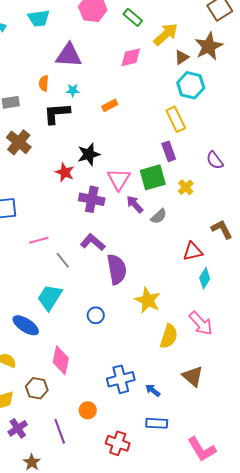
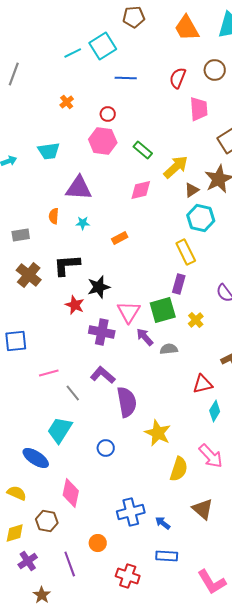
black L-shape: (57, 113) -> (67, 265), moved
purple rectangle: (169, 151) -> (179, 284), turned 36
gray semicircle: (159, 216) -> (169, 349), turned -144

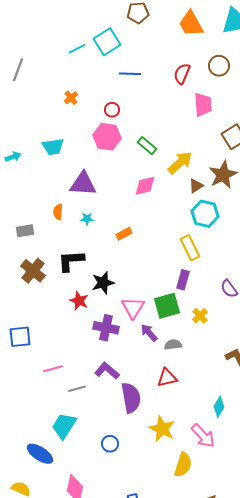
red triangle: (203, 384) -> (167, 378), moved
gray line: (73, 393) -> (77, 389), turned -66
pink arrow: (211, 456) -> (203, 436), moved

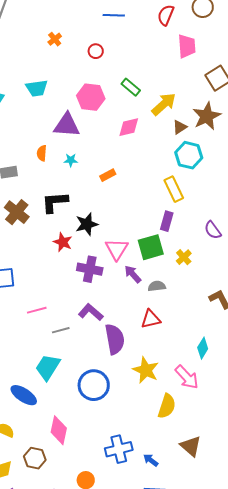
pink hexagon: (107, 137) -> (91, 97), moved
blue circle: (110, 444) -> (94, 385), size x1.8

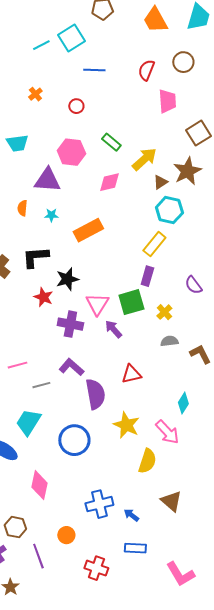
orange rectangle: (108, 175) -> (88, 230), size x1.8
yellow rectangle: (174, 189) -> (154, 244), turned 65
gray semicircle: (157, 286) -> (169, 341), moved
brown hexagon: (35, 458) -> (15, 527), moved

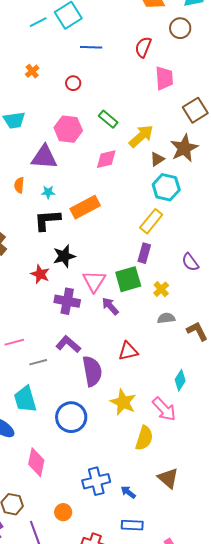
brown circle: (183, 62) -> (180, 28), moved
black L-shape: (35, 257) -> (47, 220), moved
cyan trapezoid: (28, 422) -> (25, 399), turned -48

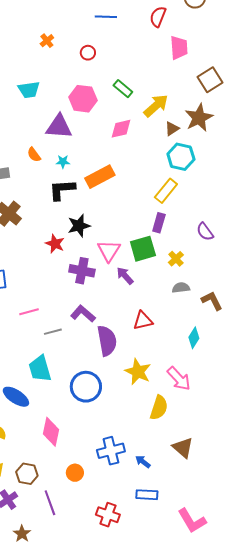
orange semicircle: (19, 185) -> (34, 155), turned -42
cyan diamond: (180, 380) -> (194, 338), moved
orange circle: (63, 512) -> (75, 473), moved

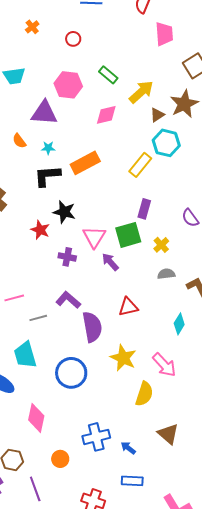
yellow rectangle: (166, 191) -> (140, 165), moved
black star: (79, 226) -> (64, 212), turned 30
purple cross: (82, 271) -> (67, 257), size x0.7

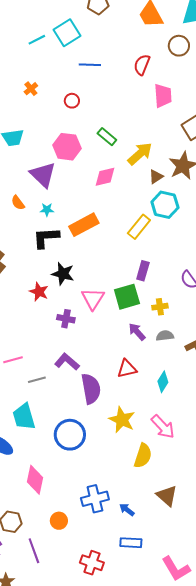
purple triangle: (44, 113) -> (43, 175), turned 40
yellow cross: (161, 245) -> (160, 307), turned 35
purple arrow: (110, 262) -> (137, 332), moved
cyan diamond: (179, 324) -> (163, 382), moved

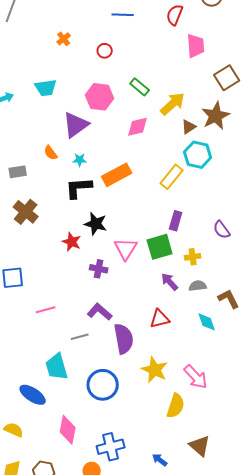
purple triangle: (43, 175) -> (76, 125), turned 40
gray line: (37, 380) -> (80, 337), moved
cyan diamond: (163, 382) -> (207, 322), moved, turned -50
blue cross: (95, 499) -> (111, 447), moved

